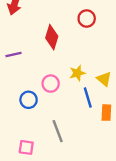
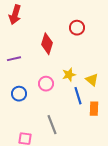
blue circle: (29, 100) -> (19, 94), moved

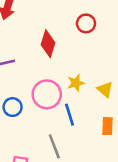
pink circle: (46, 84) -> (47, 94), size x1.5
blue line: (78, 96) -> (70, 115), moved

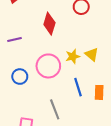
yellow triangle: (105, 89) -> (92, 54), moved
blue line: (70, 115) -> (78, 87), moved

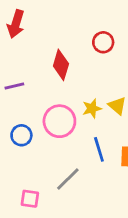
gray line: (55, 109) -> (68, 179), turned 66

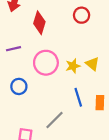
red diamond: (61, 65) -> (39, 23), moved
pink circle: (59, 121) -> (46, 63), moved

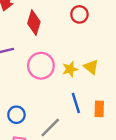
blue circle: (19, 86) -> (16, 115), moved

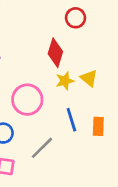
red diamond: (34, 23) -> (55, 53), moved
pink circle: (41, 66) -> (27, 100), moved

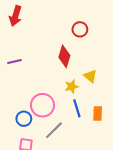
yellow star: (65, 81) -> (72, 87), moved
pink circle: (27, 100) -> (43, 105), moved

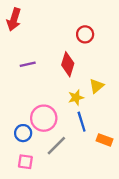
purple line: (14, 62) -> (28, 64), moved
yellow triangle: (90, 76) -> (97, 86), turned 40
orange rectangle: (98, 114) -> (105, 140), moved, turned -72

